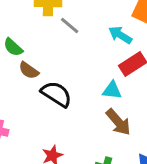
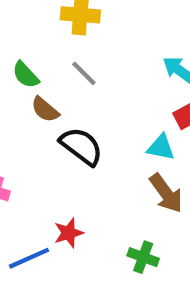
gray line: (70, 25) -> (84, 73), moved

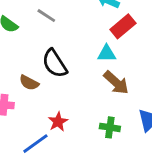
brown semicircle: (45, 110) -> (29, 83), moved
black semicircle: (81, 146) -> (55, 63), turned -148

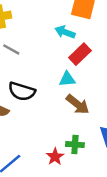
black semicircle: (55, 63) -> (22, 91), turned -36
red star: (58, 122) -> (55, 157), moved

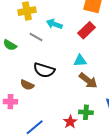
cyan arrow: (65, 32) -> (54, 24), moved
red rectangle: (80, 54) -> (87, 30), moved

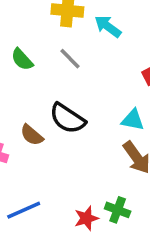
cyan arrow: (54, 24) -> (108, 26), moved

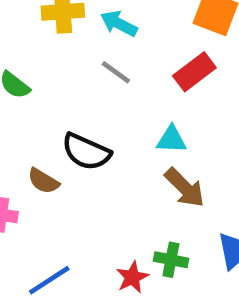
gray line: (70, 59) -> (116, 72), moved

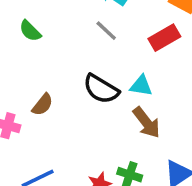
black semicircle: (86, 152) -> (101, 89), moved
brown semicircle: (43, 181) -> (43, 105), turned -90

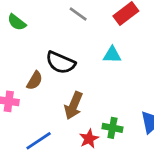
black semicircle: (101, 89) -> (61, 63), moved
brown arrow: (146, 122) -> (74, 106), moved, turned 68

